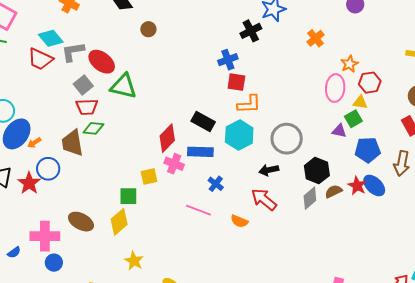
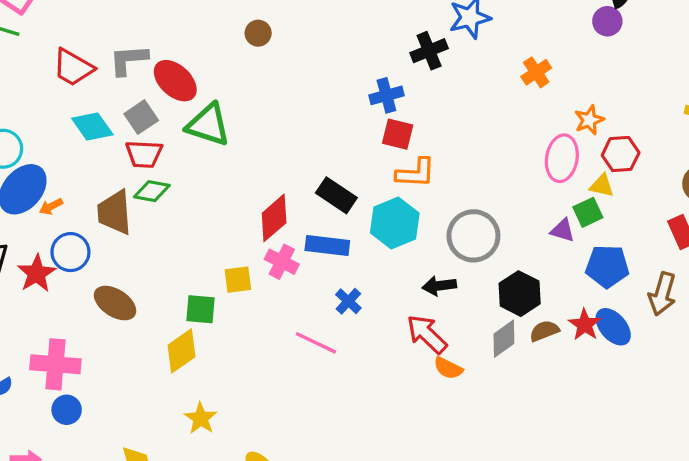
cyan diamond: (51, 38) -> (92, 127), moved
orange semicircle: (239, 221) -> (448, 368), moved
brown ellipse: (81, 222) -> (115, 303), moved

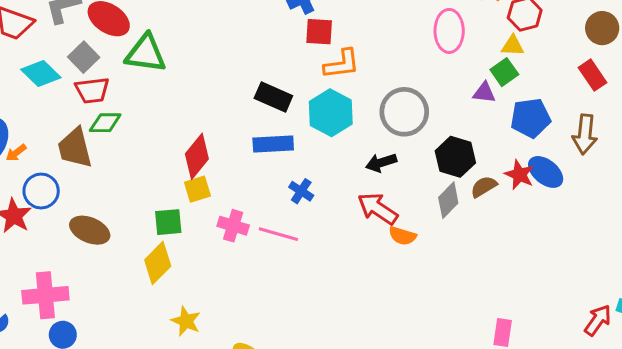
pink ellipse: (562, 158) -> (449, 31), moved
red diamond: (274, 218) -> (197, 156), moved
pink cross: (282, 262) -> (233, 226), moved

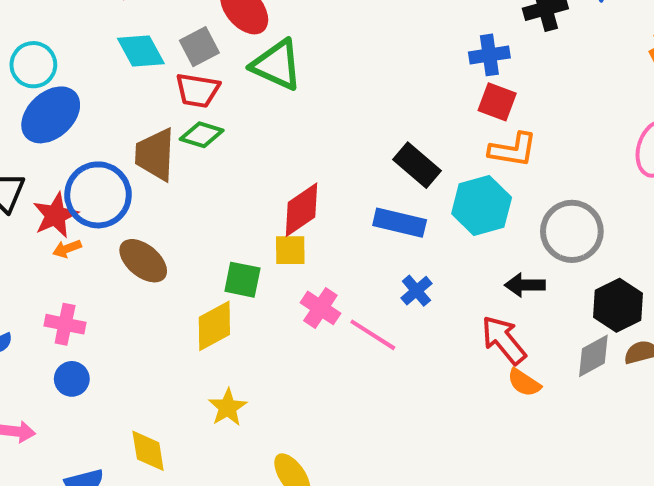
orange arrow: (16, 153) -> (67, 249), moved
blue circle: (41, 191) -> (98, 195), size x1.4
pink cross: (45, 295) -> (65, 324), size x0.7

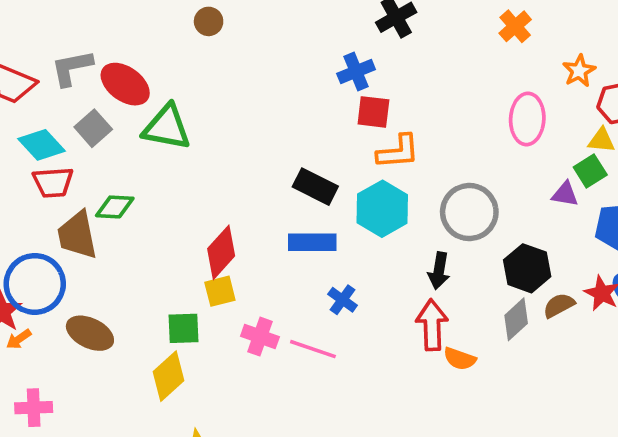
red trapezoid: (198, 90) -> (53, 182), moved
black arrow: (525, 285) -> (439, 271), turned -66
red arrow: (504, 340) -> (432, 325), turned 51

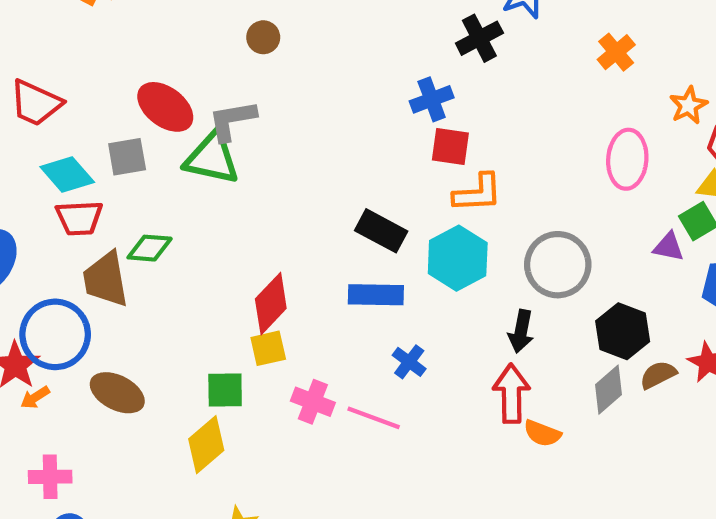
gray L-shape: (72, 68) -> (232, 120), moved
gray square: (93, 128) -> (127, 157), turned 30

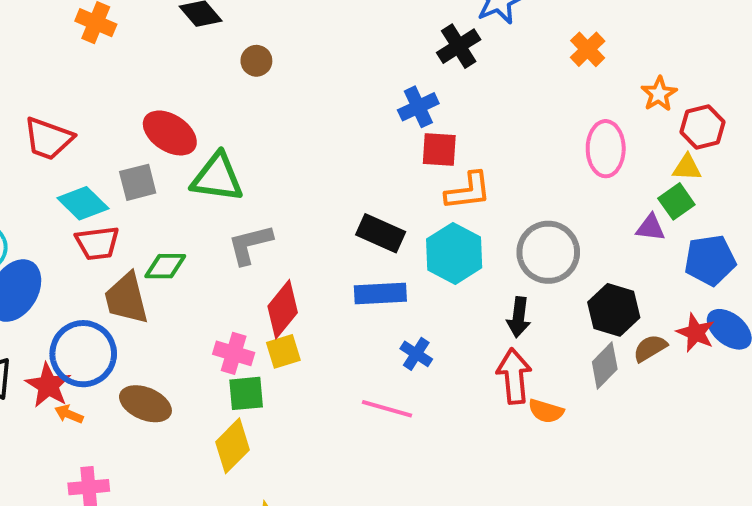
gray L-shape: (232, 120) -> (250, 244), moved
orange arrow: (35, 398) -> (69, 414), turned 60
pink cross: (313, 402) -> (234, 353), moved

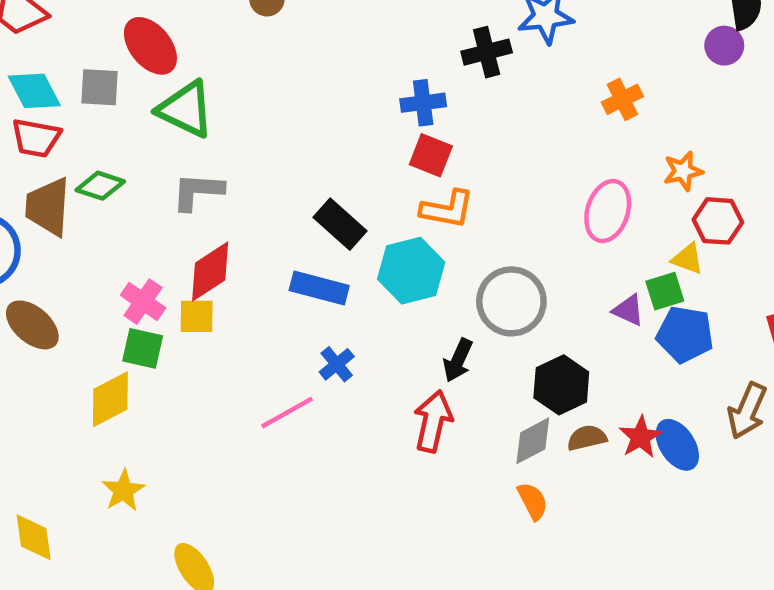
blue pentagon: (710, 260) -> (685, 334), moved
pink line: (387, 409) -> (287, 413), turned -63
orange semicircle: (546, 411) -> (533, 501), moved, turned -152

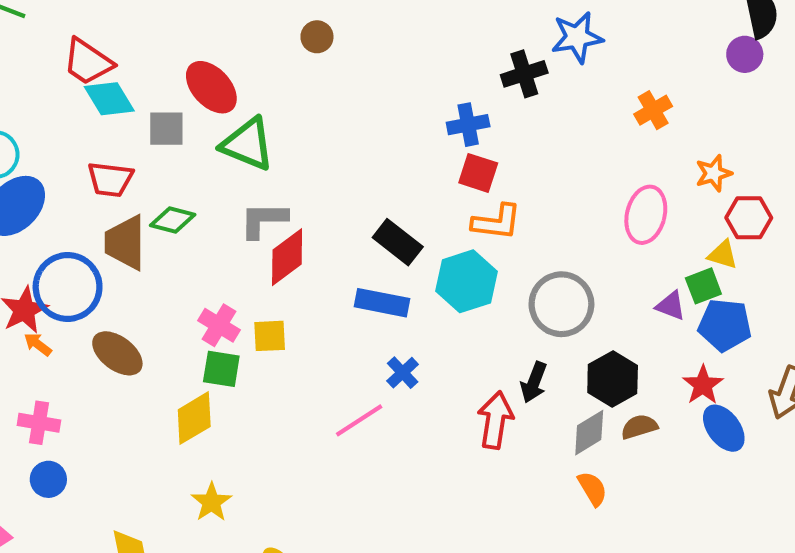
cyan diamond: (34, 91) -> (109, 99), moved
red diamond: (210, 271) -> (287, 257), moved
black arrow: (458, 360) -> (534, 382), moved
red star: (641, 437) -> (703, 385), moved

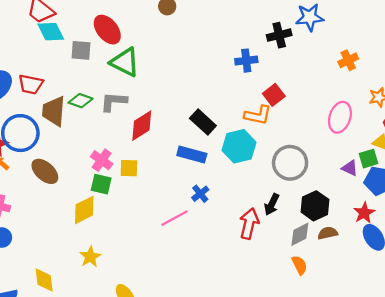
red square: (478, 173) -> (274, 95), moved, turned 30
red trapezoid: (110, 179) -> (31, 84), moved
gray L-shape: (263, 220) -> (114, 102), moved

